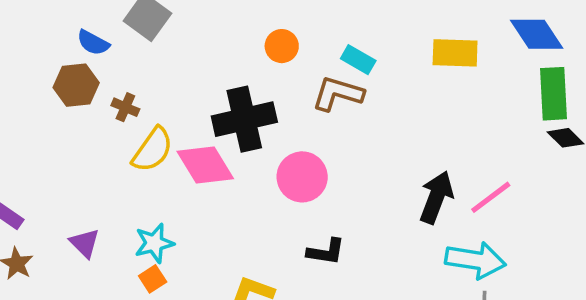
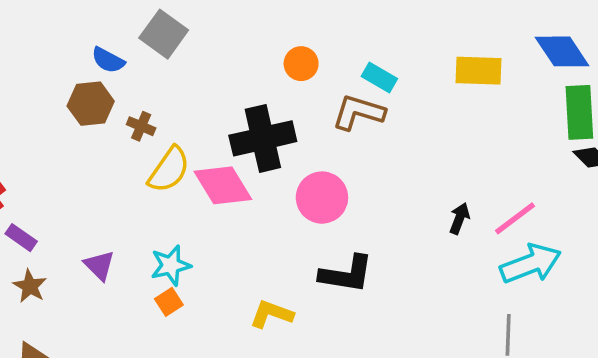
black arrow: (436, 197) -> (459, 218), size x0.6
black L-shape: (326, 252) -> (346, 274), size x1.4
cyan arrow: (475, 260) -> (531, 264), moved, turned -30

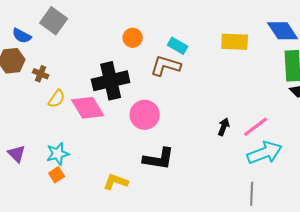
yellow semicircle: (169, 170) -> (57, 99), size x0.7

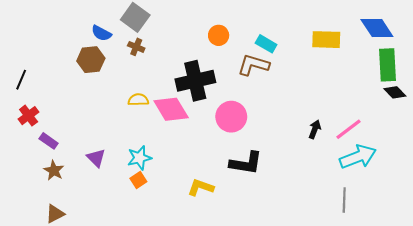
brown cross: (41, 74) -> (136, 47), moved
yellow semicircle: (57, 99) -> (138, 100), turned -126

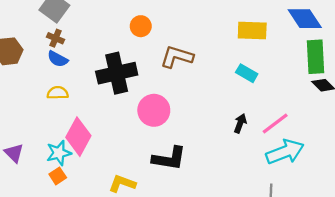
blue semicircle: (101, 33) -> (58, 59), moved
cyan rectangle: (266, 44) -> (247, 73), moved
pink diamond: (171, 109) -> (78, 137), moved, turned 60

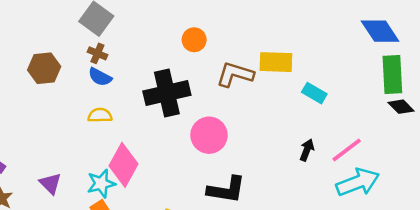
yellow rectangle: (252, 31) -> (276, 62), moved

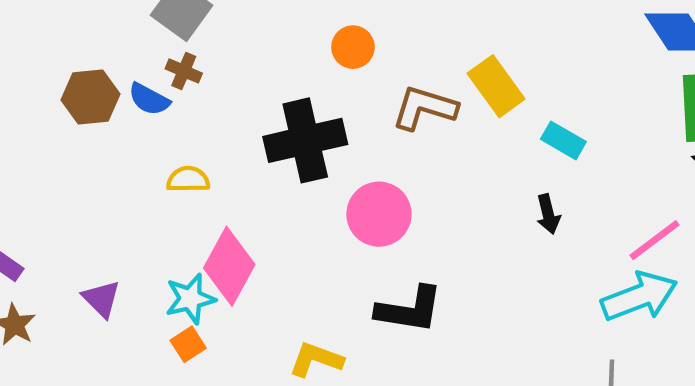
yellow rectangle: (276, 62) -> (496, 86), turned 52
blue semicircle: (100, 77) -> (149, 99), moved
black arrow: (307, 150) -> (548, 214), moved, turned 145
pink line: (347, 150) -> (654, 240), moved

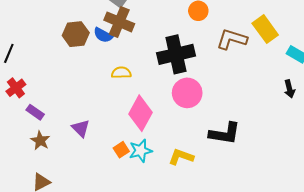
brown cross: (184, 71) -> (119, 22), size x1.8
pink circle: (379, 214) -> (187, 93), moved
cyan star: (190, 299) -> (141, 151), moved

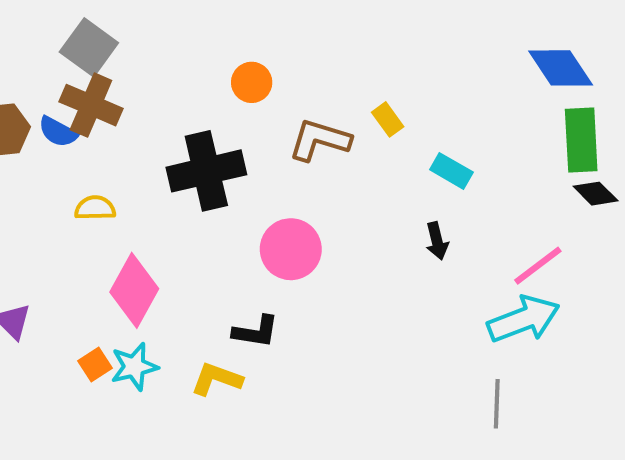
yellow rectangle: (265, 29) -> (388, 119), size x0.6
pink circle: (187, 93) -> (291, 249), moved
black L-shape: (225, 133) -> (256, 332), moved, size x0.7

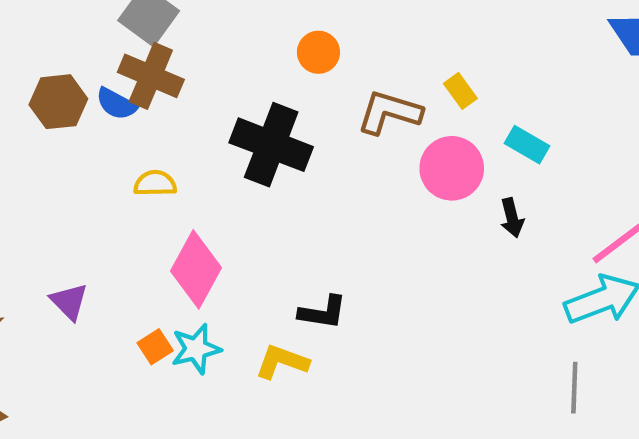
black cross: (206, 171) -> (271, 145), turned 34
pink circle: (291, 249) -> (452, 168), moved

